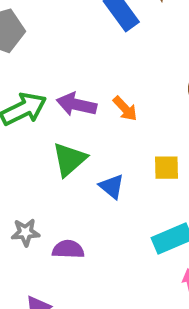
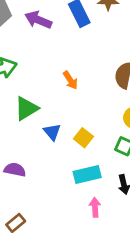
purple arrow: (77, 104) -> (38, 20), moved
yellow square: (166, 168) -> (83, 138), moved, turned 30

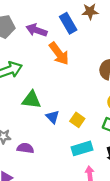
orange arrow: (70, 80) -> (59, 54), moved, size x1.6
green triangle: (26, 108) -> (31, 100), turned 42

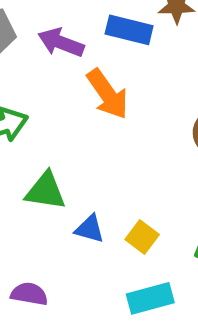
blue rectangle: (68, 23) -> (129, 30), turned -48
blue triangle: (53, 117) -> (90, 229), turned -32

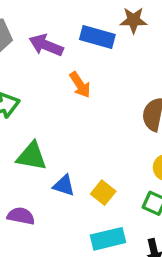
orange arrow: (108, 94) -> (80, 85), size x0.7
purple semicircle: (29, 294) -> (21, 216), moved

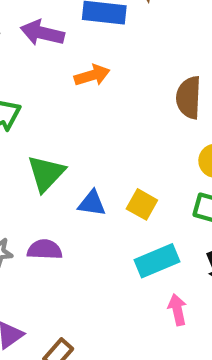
orange arrow: (80, 85) -> (92, 75), turned -64
green triangle: (32, 156) -> (46, 173), turned -48

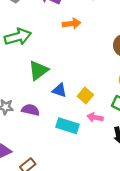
cyan rectangle: (157, 261) -> (68, 126), moved, turned 30
pink arrow: (177, 310) -> (95, 117), moved, turned -77

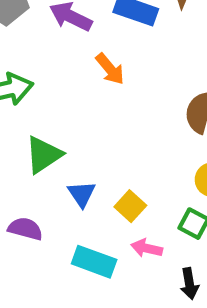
orange arrow: (71, 24) -> (110, 69), turned 54
blue triangle: (59, 90) -> (82, 194), turned 35

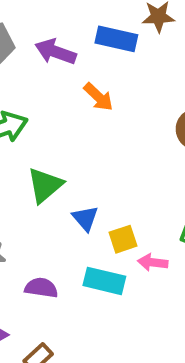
yellow square: (130, 206) -> (123, 239), moved, turned 36
purple semicircle: (25, 229) -> (41, 288), moved

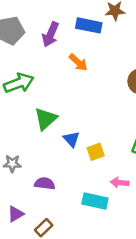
purple arrow: (55, 52) -> (51, 34), turned -85
pink arrow: (153, 262) -> (120, 183), moved
cyan rectangle: (104, 281) -> (95, 201), moved

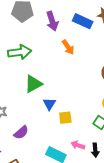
purple arrow: (51, 34) -> (52, 21), turned -54
purple semicircle: (45, 184) -> (21, 133), turned 119

